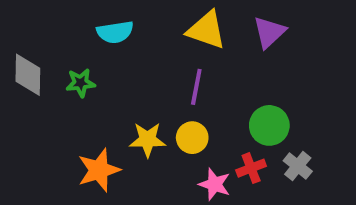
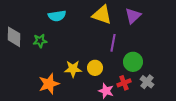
purple line: (196, 87) -> (113, 43), moved

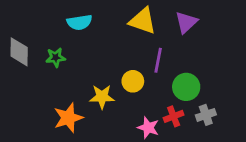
yellow circle: (95, 68) -> (133, 81), moved
gray cross: (147, 82) -> (206, 115), turned 32

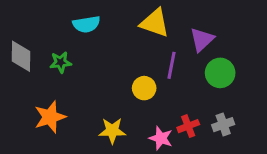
purple triangle: (186, 22) -> (202, 39), moved
green circle: (186, 87) -> (220, 73), moved
yellow star: (102, 97) -> (112, 131), moved
orange star: (68, 118) -> (50, 117), moved

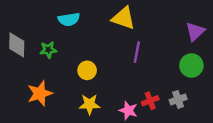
purple triangle: (202, 39) -> (195, 32), moved
green circle: (220, 73) -> (191, 66), moved
yellow circle: (144, 88) -> (87, 70), moved

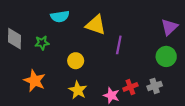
yellow triangle: (123, 18) -> (96, 25), moved
orange star: (40, 93) -> (35, 81), turned -30
yellow star: (90, 104) -> (78, 90), turned 30

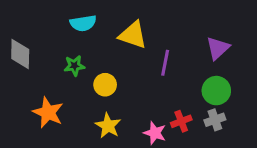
purple triangle: (169, 27) -> (218, 48), moved
green star: (42, 43) -> (74, 66), moved
green circle: (166, 56) -> (216, 91), moved

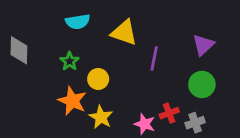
green star: (74, 66) -> (69, 61), turned -30
orange star: (48, 113) -> (72, 101), moved
gray cross: (215, 120) -> (195, 123), moved

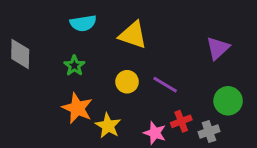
purple line: (154, 59) -> (165, 85), moved, turned -70
yellow circle: (98, 79) -> (127, 82), moved
green circle: (202, 84) -> (228, 101), moved

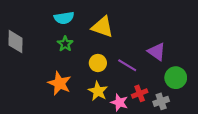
purple triangle: (218, 48) -> (157, 52), moved, turned -42
green star: (74, 66) -> (65, 44), moved
yellow star: (108, 126) -> (98, 91), moved

